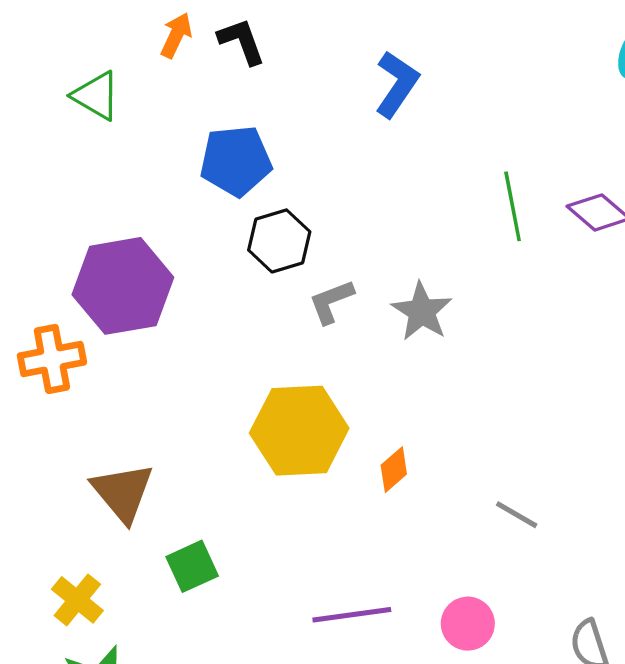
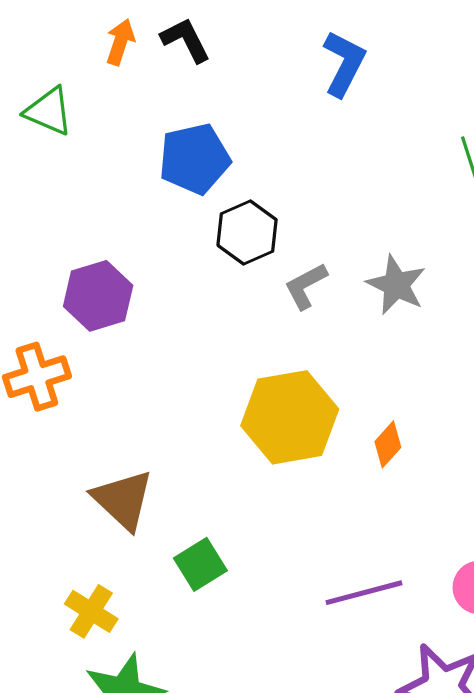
purple hexagon: (123, 286) -> (98, 296), size x0.7

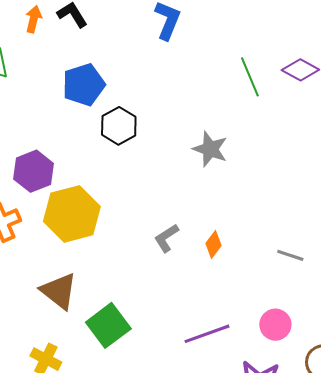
gray L-shape: (306, 286) -> (166, 238), moved
yellow hexagon: (290, 417) -> (72, 214), moved
green square: (200, 564) -> (108, 325), size x1.4

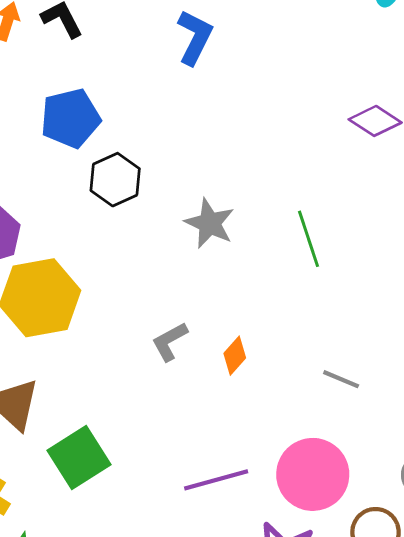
green line: (250, 77) -> (308, 239), moved
gray star: (210, 149) -> (210, 223), moved
pink circle: (275, 325) -> (313, 474), size x1.6

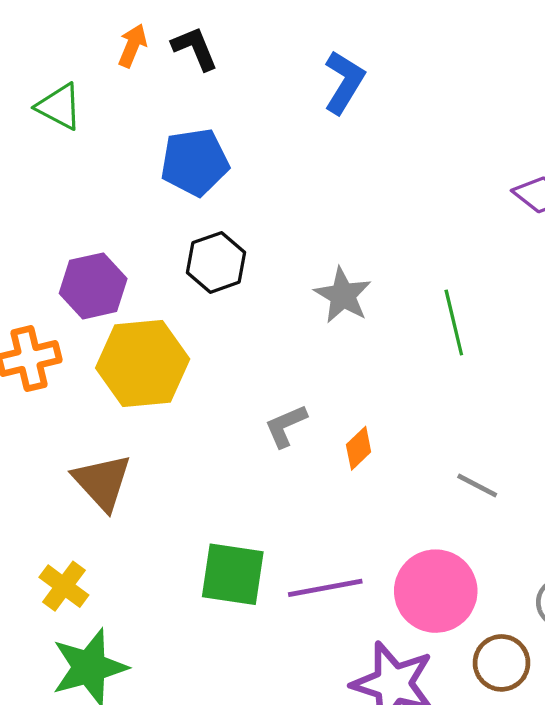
black hexagon: (115, 180) -> (216, 262), moved
green square: (79, 458) -> (233, 574), moved, turned 36

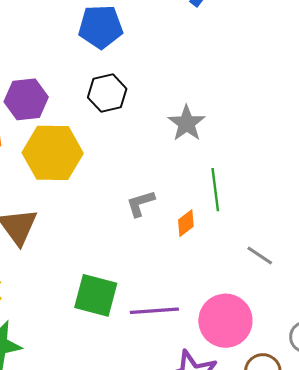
green line: (454, 323) -> (215, 190), moved

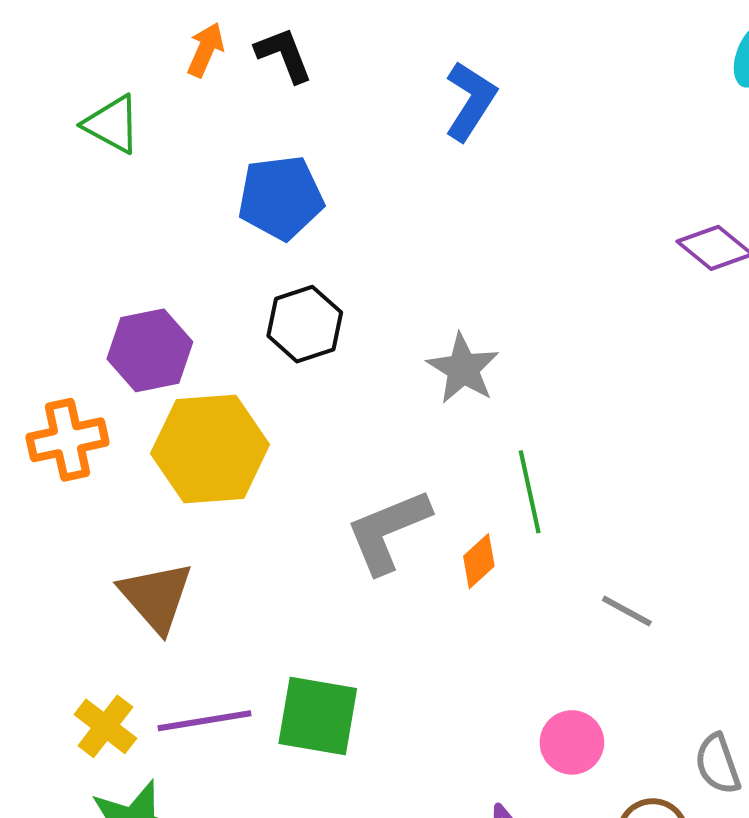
gray L-shape: (141, 203) -> (388, 531), size x1.6
purple line: (154, 311) -> (205, 721), moved
pink circle: (225, 321) -> (572, 742), size x0.6

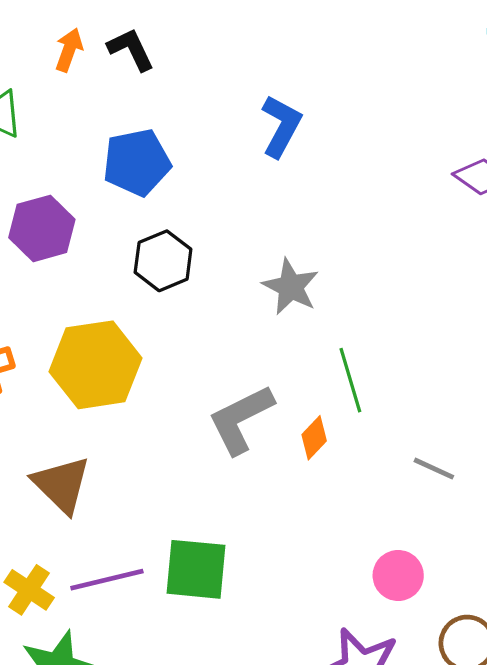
blue L-shape: (470, 101) -> (281, 126), moved
purple hexagon: (150, 350) -> (42, 228), moved

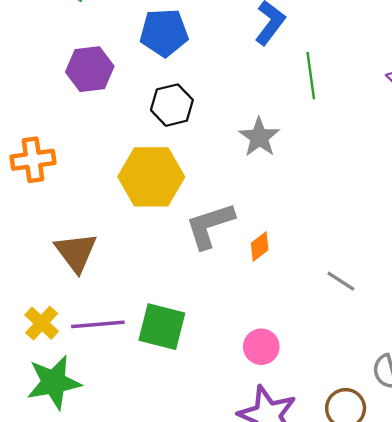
yellow hexagon: (96, 365) -> (151, 177), moved
green line: (350, 380) -> (311, 76), moved
pink circle: (398, 575) -> (261, 347), moved

